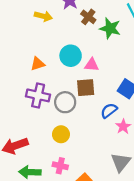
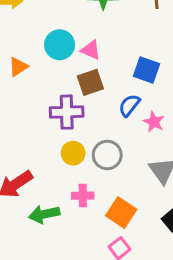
pink triangle: (92, 65) -> (91, 50), turned 32
purple cross: (38, 95) -> (67, 112), moved
gray circle: (65, 102) -> (107, 155), moved

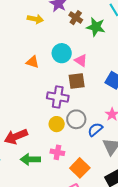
orange triangle: (18, 67) -> (32, 62), turned 40
blue semicircle: (129, 105) -> (95, 129), moved
gray circle: (107, 155) -> (76, 119), moved

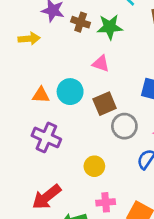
cyan circle: (62, 53) -> (70, 92), moved
pink triangle: (81, 60) -> (101, 64), moved
purple cross: (58, 97) -> (46, 137), moved, turned 30
gray circle: (76, 119) -> (124, 126), moved

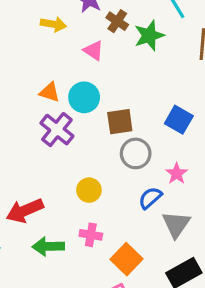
green star: (110, 27) -> (149, 36), turned -30
pink triangle: (101, 64) -> (94, 51), moved
purple cross: (46, 137) -> (57, 130), moved

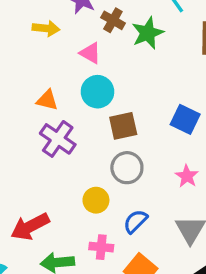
cyan circle: (84, 97) -> (97, 92), moved
gray circle: (136, 153) -> (127, 168), moved
blue semicircle: (150, 198) -> (135, 221), moved

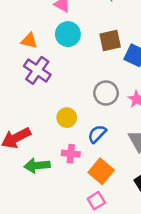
brown square: (123, 126) -> (110, 40), moved
gray circle: (127, 168) -> (106, 93), moved

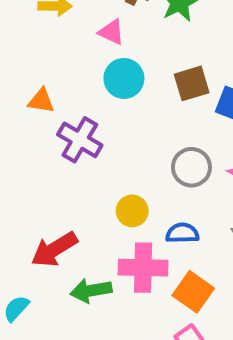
orange triangle: (29, 41) -> (41, 101), moved
blue semicircle: (97, 134) -> (182, 233), turned 48
pink cross: (71, 154) -> (143, 268), size x1.6

